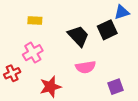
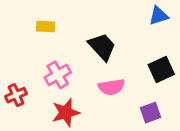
black square: (107, 30) -> (161, 70), moved
pink cross: (33, 53) -> (58, 75), moved

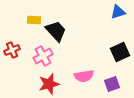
black trapezoid: (102, 47) -> (56, 31), moved
pink semicircle: (112, 87) -> (84, 76), moved
red cross: (16, 95) -> (12, 50), moved

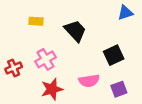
black trapezoid: (56, 31) -> (75, 31), moved
red cross: (12, 50) -> (14, 68), moved
black square: (120, 52) -> (114, 55), moved

